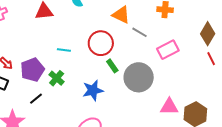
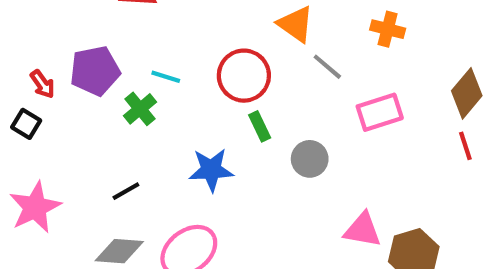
purple pentagon: (32, 70) -> (95, 71), moved
gray circle: (139, 77) -> (310, 159), size x0.6
green cross: (57, 78) -> (140, 109), moved
black line: (36, 99) -> (126, 191), moved

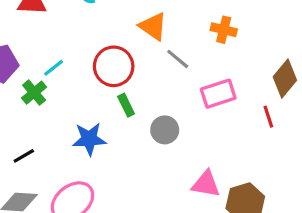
cyan line: (166, 77) -> (54, 68), turned -55
red line: (465, 146) -> (268, 117), moved

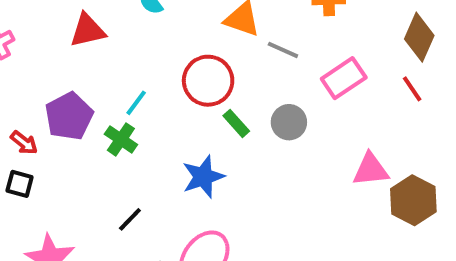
gray circle: (165, 130) -> (289, 122), moved
pink triangle: (206, 184) -> (371, 170), moved

